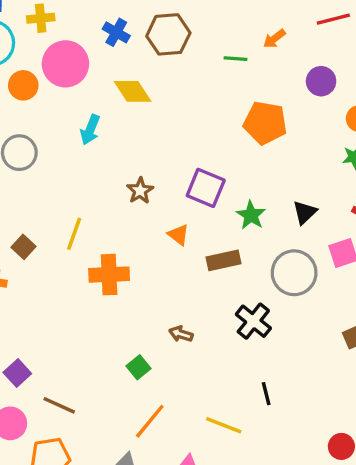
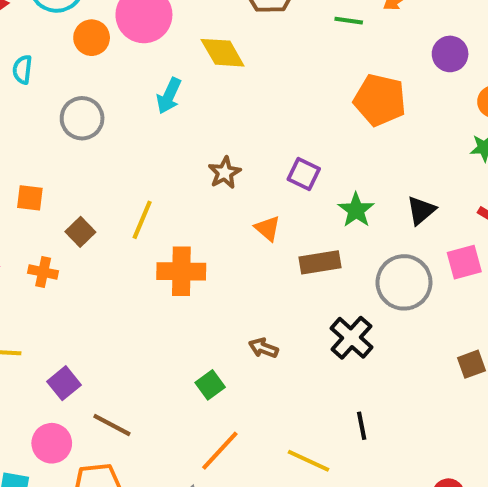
purple square: (206, 188) -> (304, 174), size x0.7

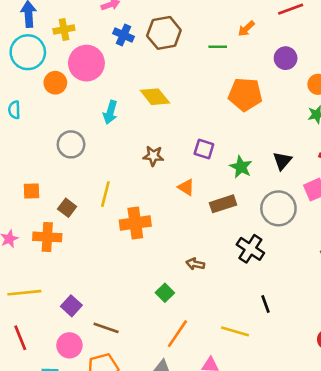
yellow diamond: (223, 53) -> (155, 97), moved
gray circle: (82, 118) -> (71, 144), moved
brown star: (225, 173) -> (153, 156), turned -30
orange cross: (43, 272) -> (47, 237), size x1.5

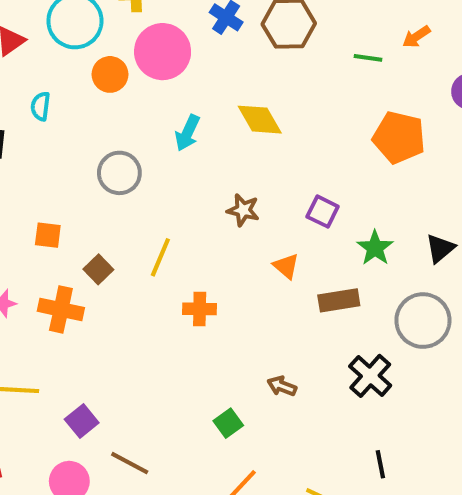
orange cross: (135, 223) -> (200, 309), size x0.7

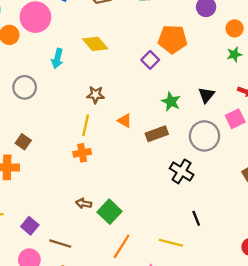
purple square: (323, 212) -> (150, 60), moved, turned 30
yellow line: (160, 257) -> (86, 125), moved
brown arrow: (282, 386) -> (84, 203), moved
green square: (228, 423) -> (110, 212), size x1.5

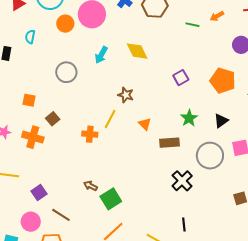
orange pentagon: (173, 39) -> (223, 81), moved
orange cross: (82, 153) -> (90, 134), moved

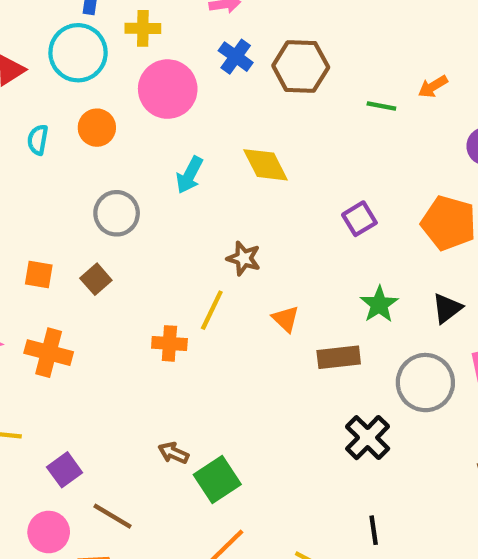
orange circle: (65, 24) -> (97, 128), moved
brown square: (53, 119) -> (96, 279), moved

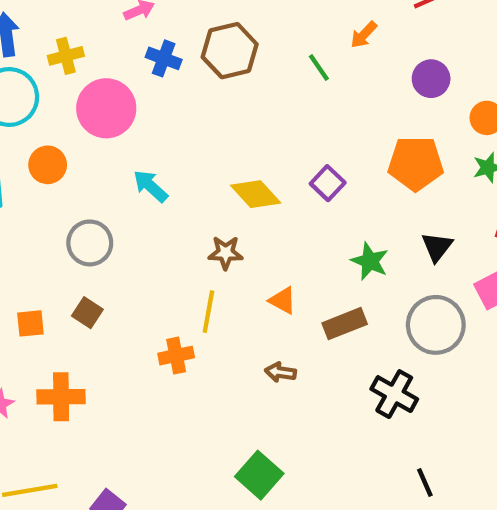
green line: (381, 106) -> (319, 67), turned 60
yellow diamond: (265, 165) -> (256, 194), moved
cyan arrow: (189, 175) -> (150, 186), turned 120
brown arrow: (173, 453) -> (280, 372), moved

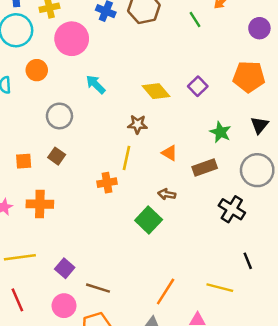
green square: (259, 475) -> (149, 220), moved

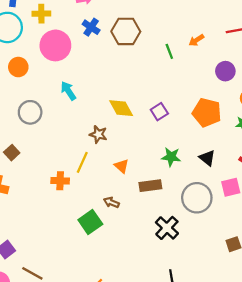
black triangle: (259, 125) -> (207, 158), turned -42
green star: (220, 132) -> (171, 157), turned -30
brown square: (57, 156) -> (12, 153), moved

